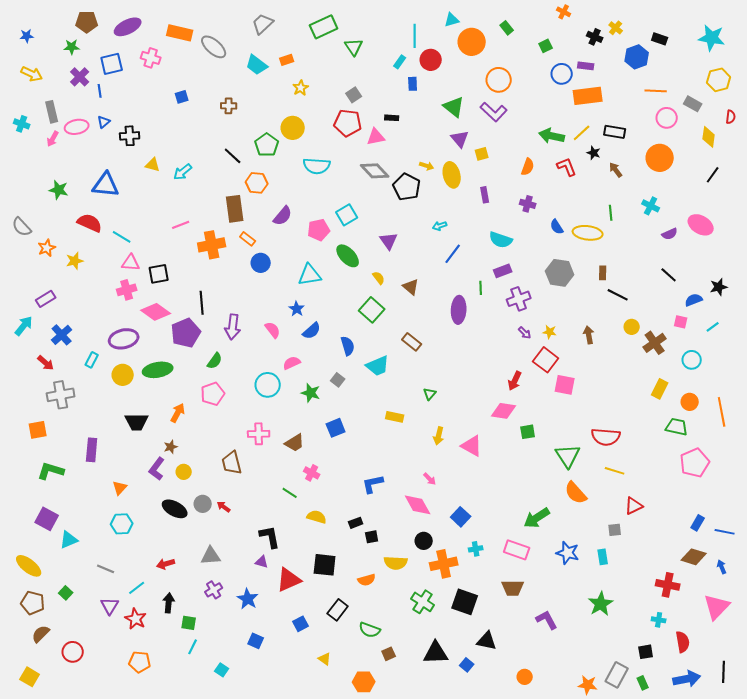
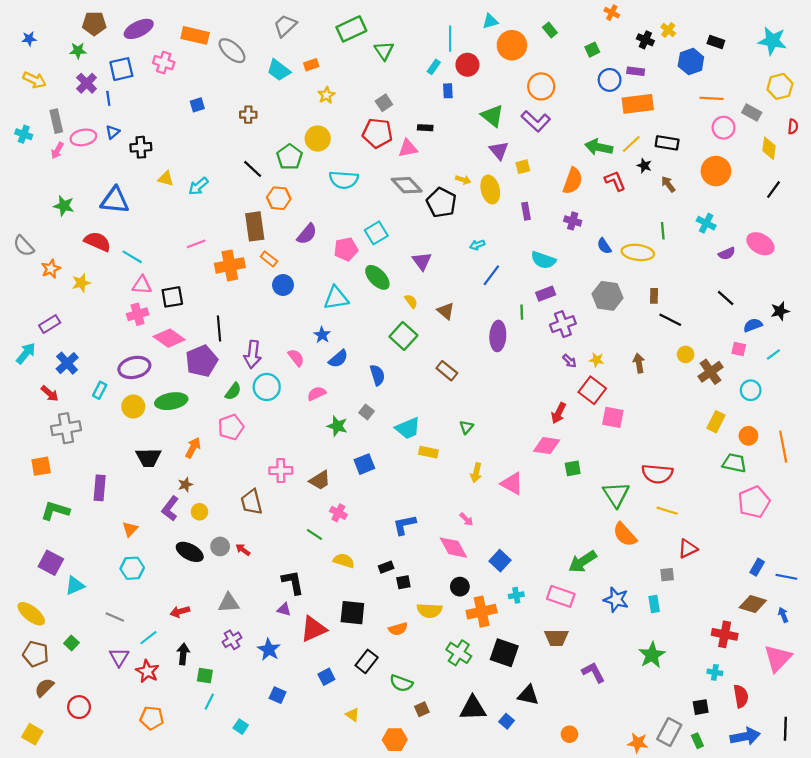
orange semicircle: (528, 167) -> (573, 181), size x1.4
cyan trapezoid: (378, 366) -> (408, 428), moved
cyan circle: (268, 385) -> (267, 387), moved

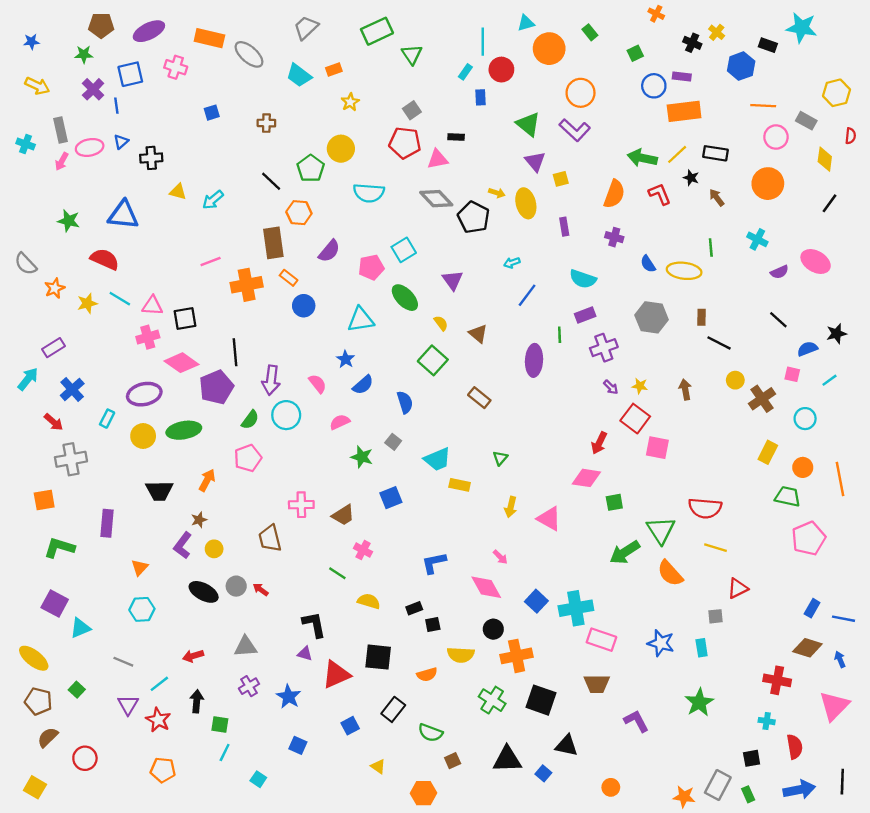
cyan star: (772, 41) -> (802, 28), moved
cyan line: (132, 257) -> (120, 299), moved
green arrow: (582, 562) -> (625, 552), moved
cyan cross: (516, 595) -> (576, 608), moved, size x2.0

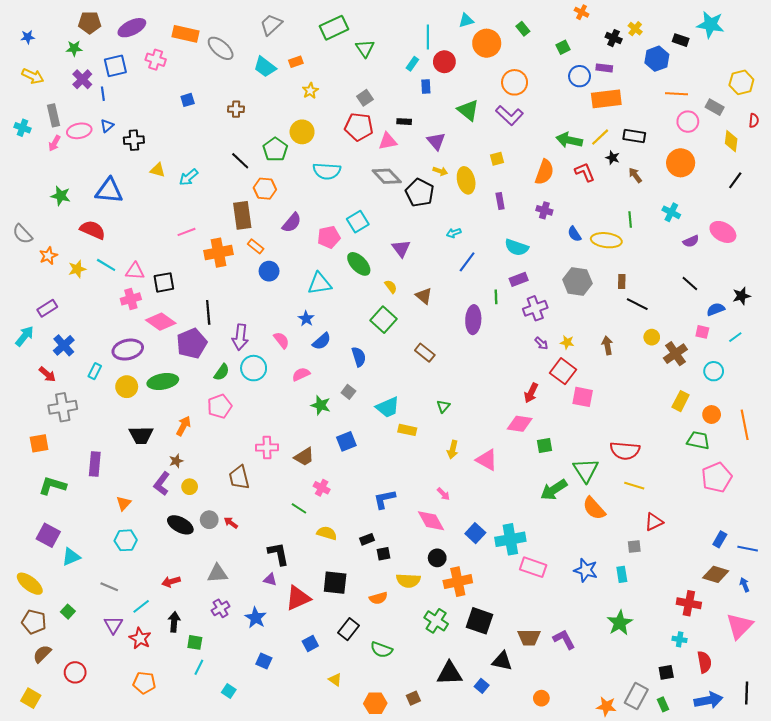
purple triangle: (535, 161) -> (436, 141), moved
brown trapezoid: (597, 684) -> (529, 637), moved
brown square: (453, 761) -> (413, 698), moved

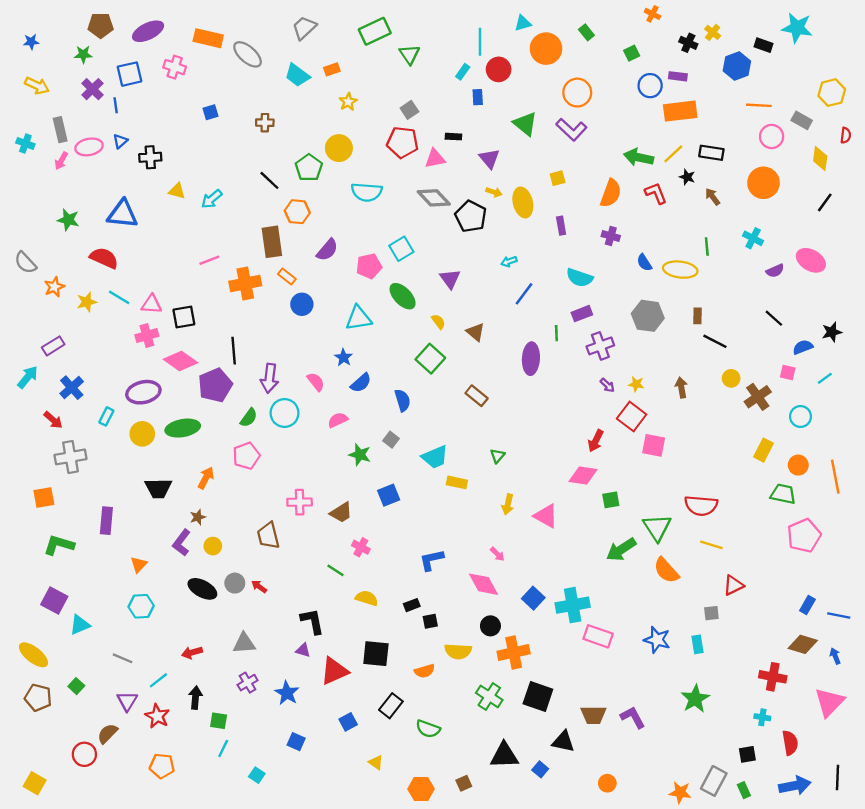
brown semicircle: (42, 654) -> (108, 733), moved

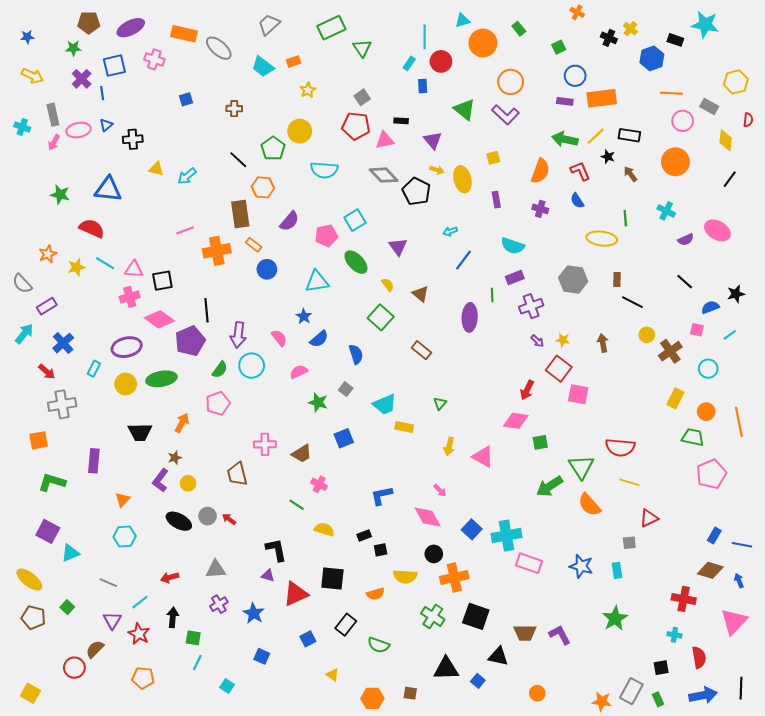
purple rectangle: (678, 76) -> (565, 101), moved
gray semicircle: (25, 263) -> (22, 284), moved
blue semicircle: (644, 263) -> (577, 201), moved
brown square: (464, 783) -> (410, 693), turned 32

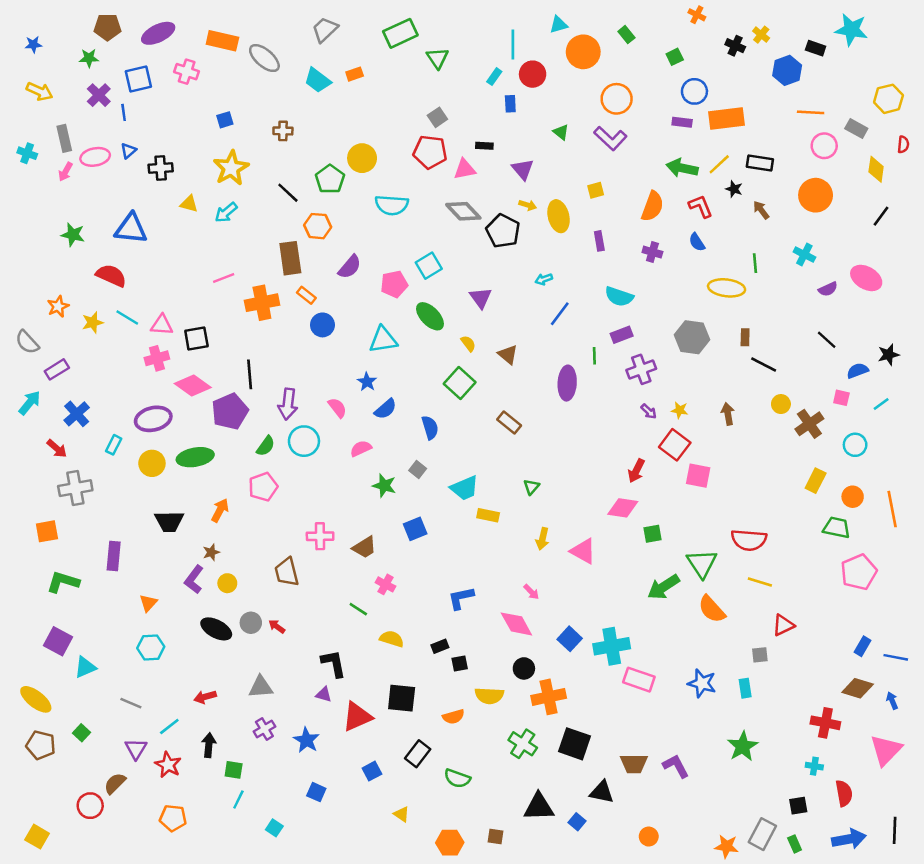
yellow star: (308, 90) -> (231, 168), moved, size x1.8
green triangle: (465, 110) -> (561, 132), size x0.6

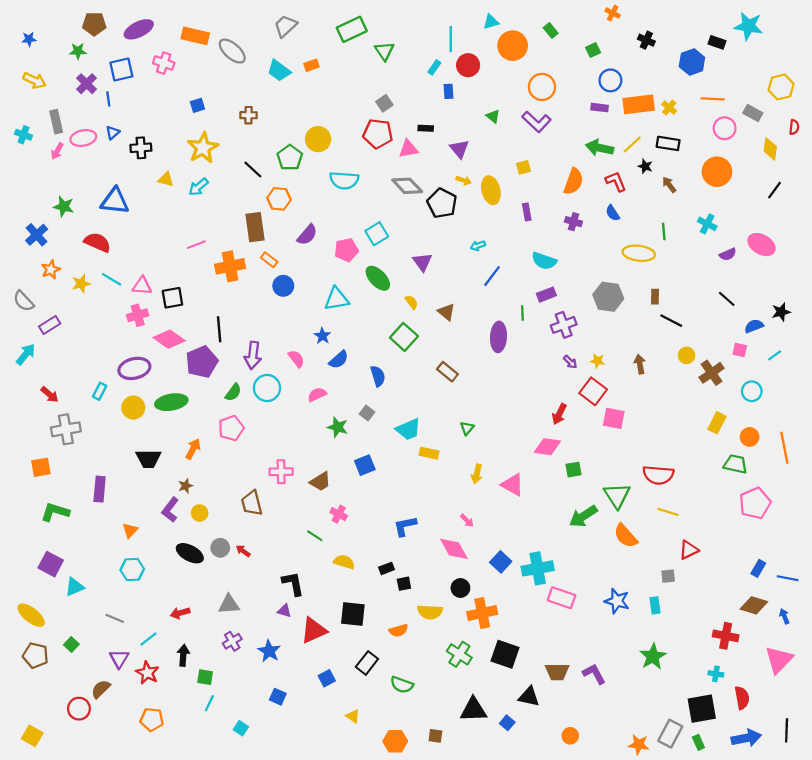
yellow cross: (761, 35) -> (669, 108), moved
blue cross: (77, 414) -> (37, 235), moved
black square: (798, 806) -> (702, 709), size x1.8

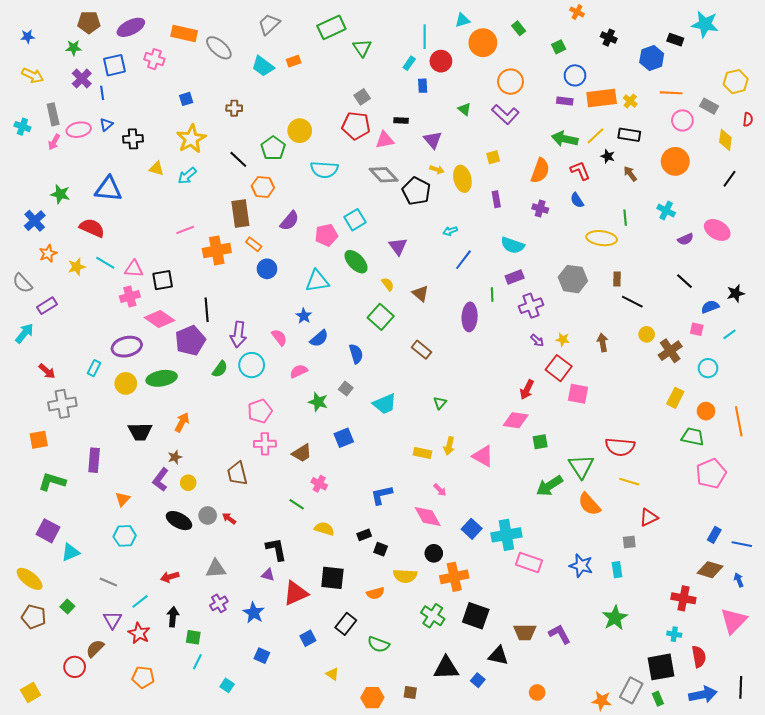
pink pentagon: (231, 428) -> (260, 411), moved
yellow rectangle: (429, 453) -> (423, 453), moved
black square: (404, 584) -> (381, 549), turned 32
yellow square: (32, 736) -> (31, 692), turned 30

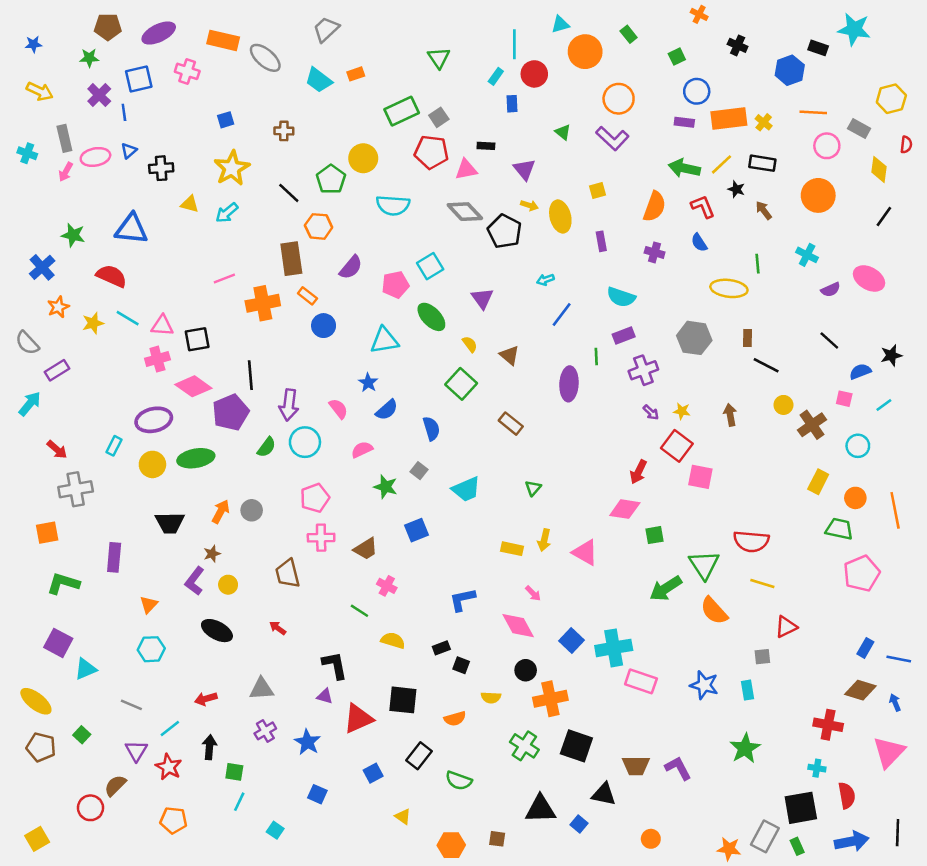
green rectangle: (331, 27) -> (402, 111), moved
gray circle: (208, 515) -> (252, 510), moved
yellow semicircle: (405, 576) -> (491, 698), size x0.7

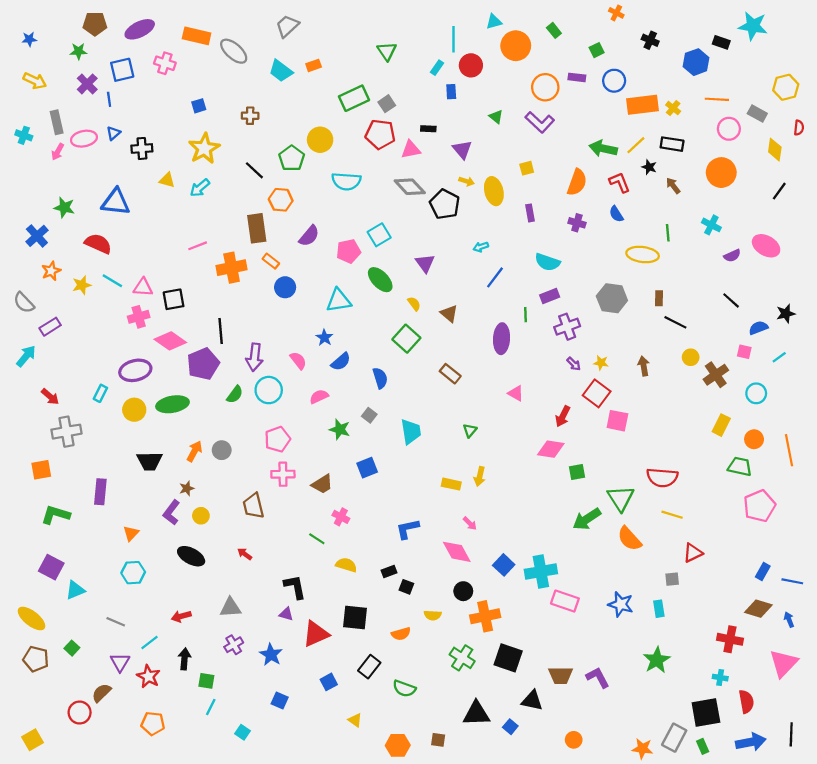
purple rectangle: (684, 122) -> (577, 77), moved
cyan trapezoid: (466, 489) -> (411, 432), turned -76
pink triangle: (585, 552) -> (516, 393), moved, size x0.7

